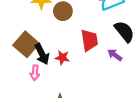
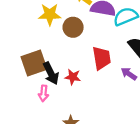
brown square: (26, 44) -> (34, 63), turned 30

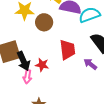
pink arrow: (43, 93) -> (27, 77), moved

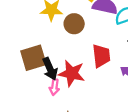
red star: (42, 65) -> (72, 73), size x1.6

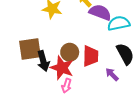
brown circle: (74, 24) -> (70, 52), moved
pink arrow: (54, 87) -> (67, 86), moved

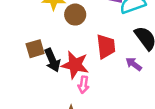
brown square: (30, 49) -> (35, 49), size x0.7
brown circle: (70, 52) -> (75, 15), moved

